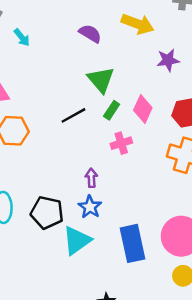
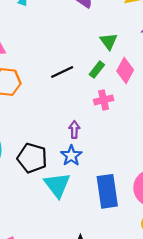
green triangle: (101, 80) -> (109, 41), moved, size x0.7
cyan triangle: (77, 240) -> (57, 185), turned -36

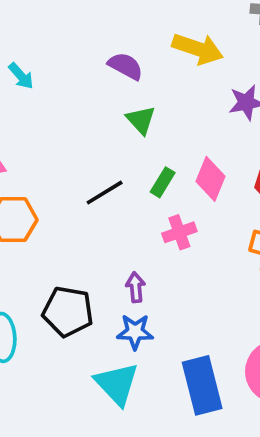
green triangle: (109, 41) -> (141, 120), moved
blue star: (71, 156) -> (135, 332), turned -30
black pentagon: (32, 158) -> (68, 312), moved

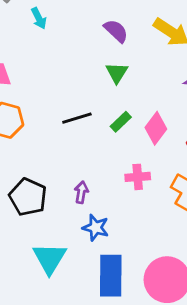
pink cross: (179, 232) -> (138, 177), moved
blue star: (135, 332) -> (96, 228), moved

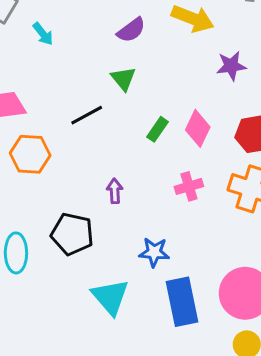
purple semicircle: (116, 31) -> (131, 30), turned 112
green triangle: (117, 73) -> (123, 79), moved
black line: (77, 118) -> (87, 115), moved
purple arrow: (81, 192) -> (115, 191), moved

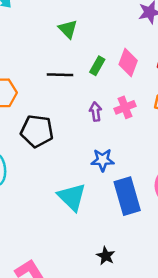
black line: (87, 115) -> (60, 75), moved, turned 35
purple arrow: (115, 191) -> (96, 112), moved
black pentagon: (72, 234) -> (37, 131), moved

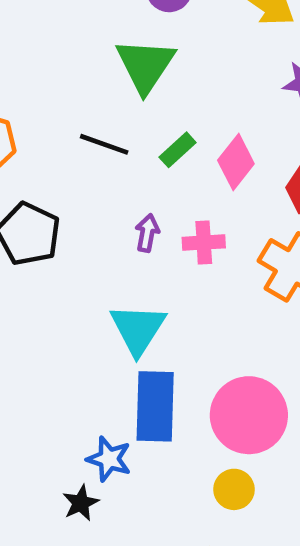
green triangle: (68, 29) -> (145, 65), size x1.6
blue star: (103, 160) -> (109, 459), moved
cyan triangle: (72, 197) -> (138, 329), moved

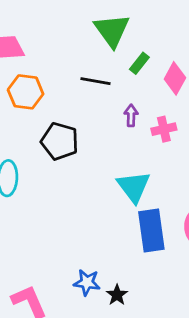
green rectangle: (178, 150) -> (139, 63), moved
purple arrow: (147, 233) -> (131, 115), moved
blue star: (109, 459) -> (87, 282), moved

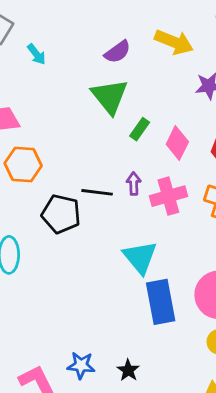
black line: (95, 81) -> (97, 192), moved
pink cross: (164, 129) -> (168, 196), size x1.4
blue star: (87, 282) -> (81, 365), moved

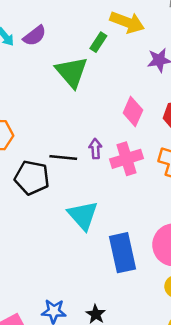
purple semicircle: (118, 52) -> (35, 36), moved
green rectangle: (140, 129) -> (98, 42), moved
cyan triangle: (140, 257) -> (83, 215), moved

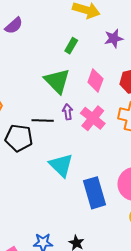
green rectangle: (98, 42) -> (71, 46), moved
green triangle: (72, 72) -> (57, 81), moved
pink cross: (127, 159) -> (93, 118), turned -30

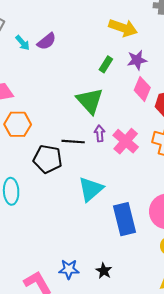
purple star: (114, 38) -> (137, 60), moved
pink diamond: (95, 80) -> (142, 89), moved
cyan triangle: (61, 165) -> (91, 189), turned 32

